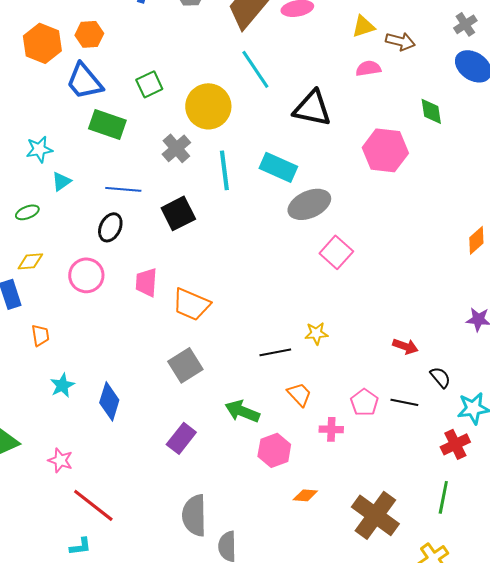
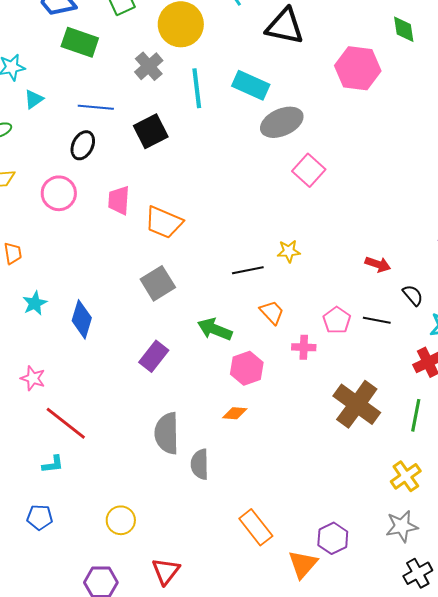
orange diamond: (305, 495) -> (235, 413), moved
brown cross: (375, 515) -> (357, 404), moved

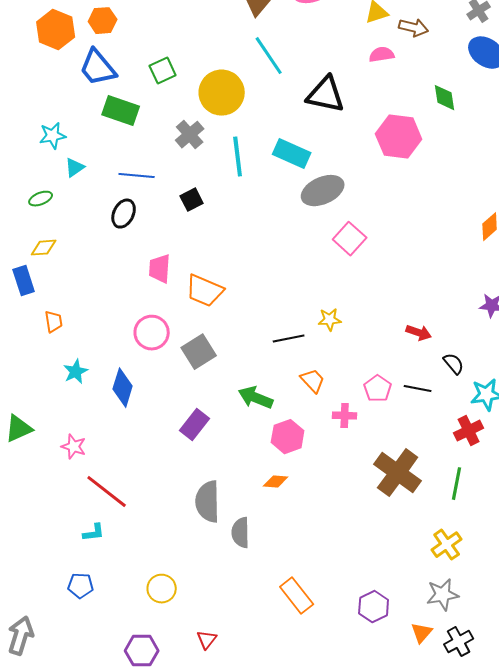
black square: (151, 131) -> (192, 200), size x0.7
pink circle: (59, 193) -> (152, 333), moved
orange triangle: (303, 564) -> (422, 633), moved, size x0.7
red triangle: (166, 571) -> (207, 640), size x0.7

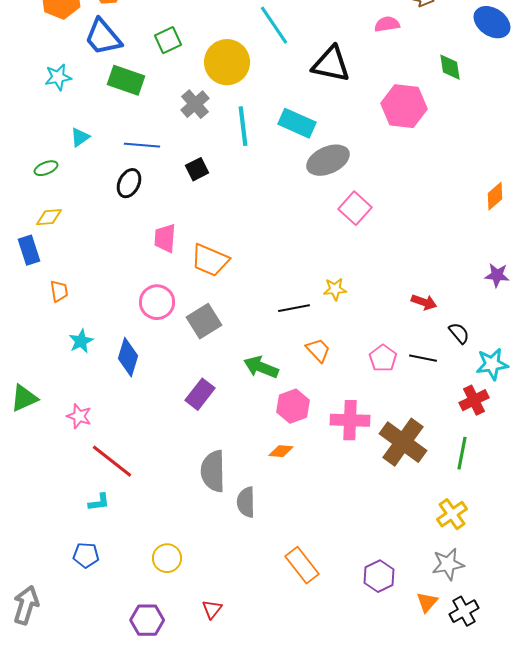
cyan star: (53, 136) -> (58, 77), moved
pink cross: (345, 416) -> (350, 420), moved, size x1.6

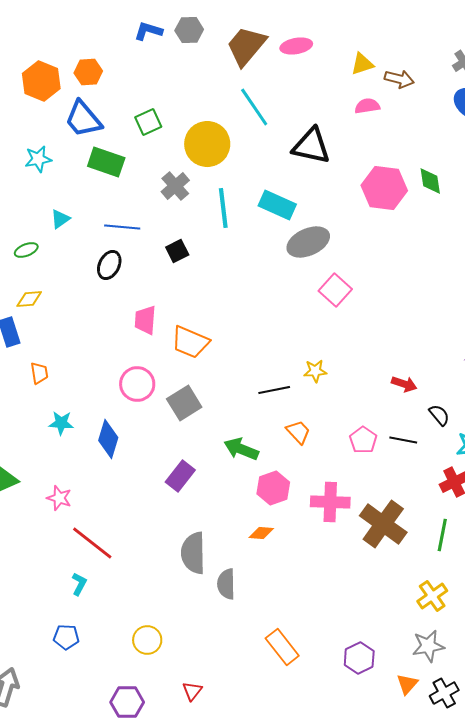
green diamond: (450, 67) -> (430, 181), moved
cyan star: (81, 341) -> (61, 423), turned 30
cyan L-shape: (99, 502) -> (79, 584), turned -55

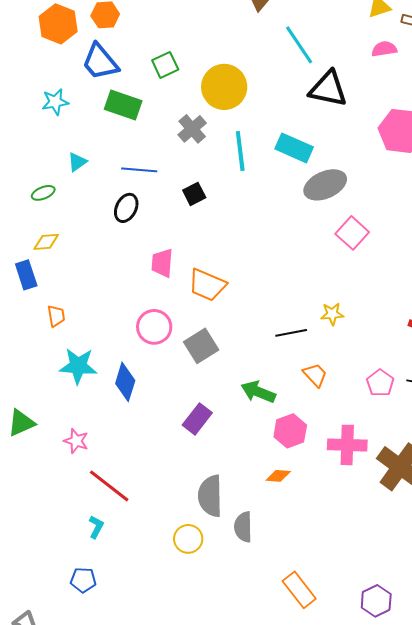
cyan line: (254, 107) -> (299, 45), moved
cyan star: (61, 423) -> (78, 366), size x1.5
yellow circle: (147, 640) -> (188, 539), moved

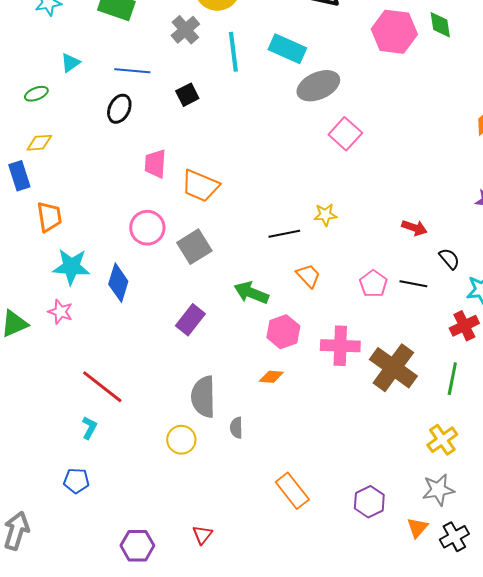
orange trapezoid: (56, 316) -> (49, 217), size x1.4
pink star: (76, 441) -> (60, 312), moved
gray semicircle: (243, 527) -> (236, 428), size x0.7

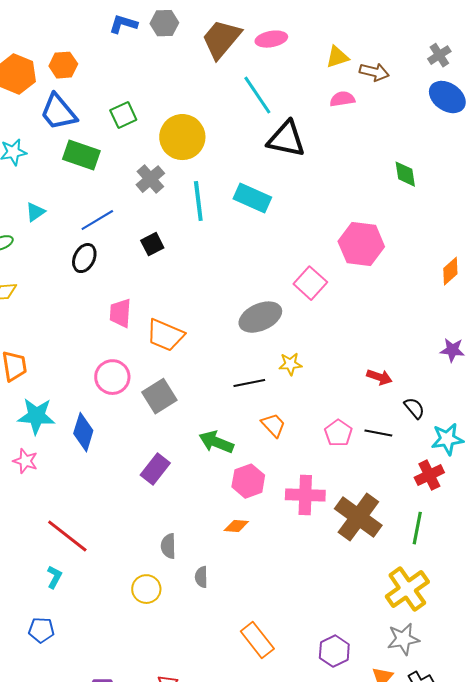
pink hexagon: (394, 32) -> (361, 244), moved
blue line: (132, 71) -> (97, 220), turned -36
gray ellipse: (318, 86) -> (260, 317), moved
gray semicircle: (203, 397) -> (168, 546), size x0.6
yellow cross: (442, 440) -> (407, 589), size x1.4

